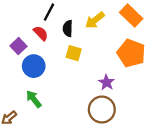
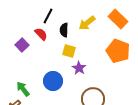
blue circle: (34, 66) -> (53, 81), moved
purple star: (107, 83) -> (79, 68), moved
green arrow: (34, 99) -> (23, 89), moved

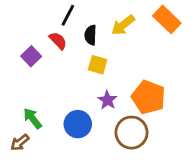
orange pentagon: (118, 51) -> (148, 97), moved
purple star: (79, 68) -> (107, 100), moved
blue circle: (53, 81) -> (78, 124), moved

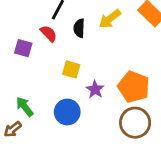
purple square: (31, 56) -> (23, 48), turned -30
yellow square: (98, 65) -> (71, 69), moved
brown circle: (131, 133) -> (135, 123), moved

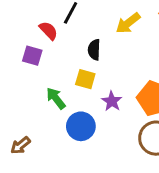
black semicircle: (79, 28) -> (94, 50), moved
red semicircle: (49, 34) -> (48, 31), moved
green arrow: (25, 107) -> (56, 98), moved

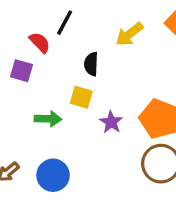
green arrow: (56, 98) -> (48, 119), turned 130
blue circle: (81, 126) -> (53, 175), moved

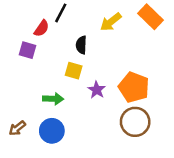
red semicircle: (40, 42) -> (42, 28), turned 78
green arrow: (48, 119) -> (53, 99), moved

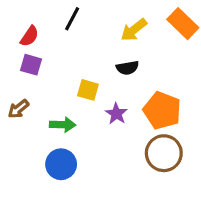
red semicircle: (42, 28) -> (29, 36), moved
black semicircle: (81, 45) -> (127, 68), moved, turned -102
brown arrow: (17, 128) -> (18, 109), moved

